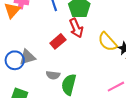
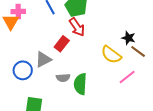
yellow semicircle: (107, 42) -> (111, 55), moved
gray triangle: (27, 57) -> (43, 60), moved

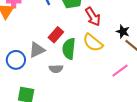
red arrow: (77, 27) -> (93, 17), moved
yellow semicircle: (111, 55) -> (93, 43), moved
green semicircle: (80, 84) -> (69, 49), moved

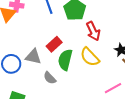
gray triangle: (37, 50) -> (33, 57), turned 30
gray semicircle: (56, 69) -> (50, 78), turned 40

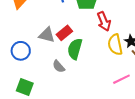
gray triangle: (33, 57) -> (47, 35), moved
yellow semicircle: (90, 57) -> (115, 45), moved, turned 30

